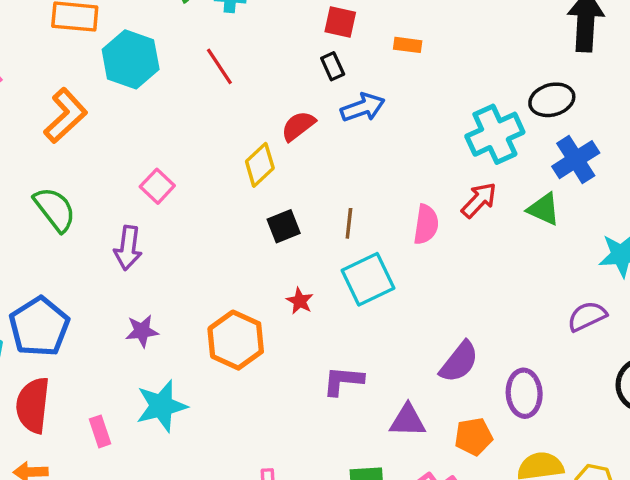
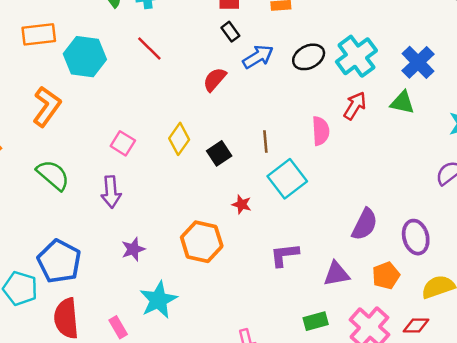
black ellipse: (552, 100) -> (309, 57), moved
yellow diamond: (260, 165) -> (179, 139), moved

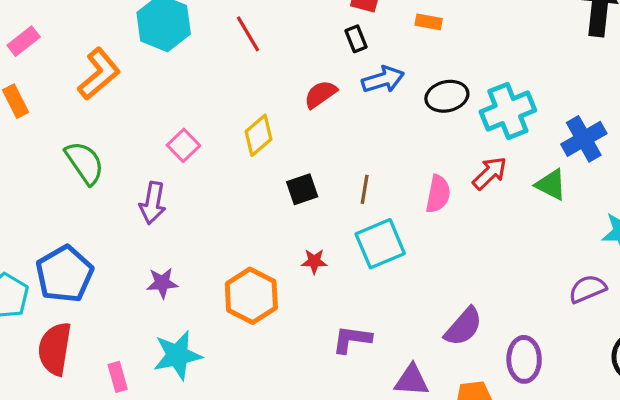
yellow diamond: (179, 139) -> (259, 135), moved
red star: (242, 204) -> (314, 261), turned -30

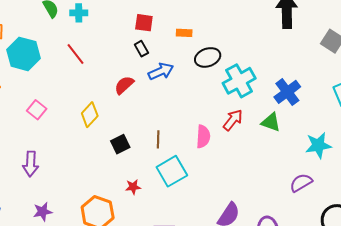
black ellipse: (447, 96) -> (208, 57), moved
pink square: (183, 145) -> (37, 110), moved

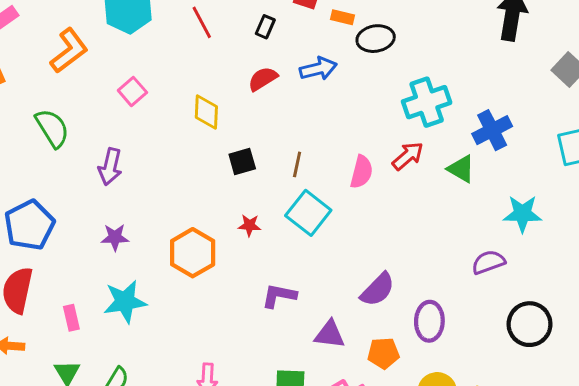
orange rectangle: (184, 33) -> (343, 17), moved
black rectangle: (141, 49) -> (265, 27), moved, turned 42
black ellipse: (208, 57) -> (376, 39), moved
yellow diamond: (90, 115) -> (206, 112), turned -50
cyan square: (172, 171) -> (308, 213), turned -32

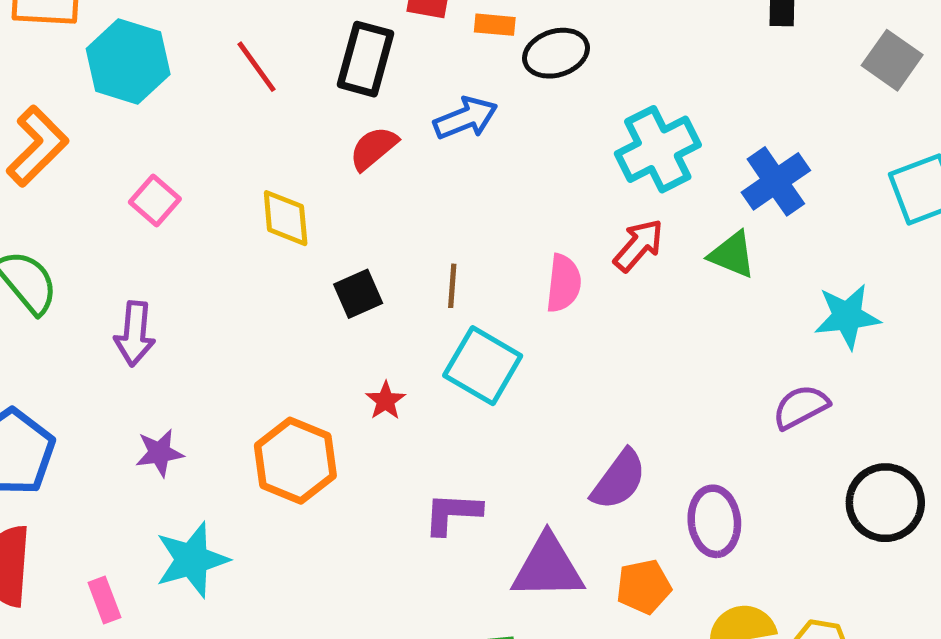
black rectangle: (265, 27) -> (366, 59), size x1.8
red star: (249, 225) -> (386, 401), turned -30
purple triangle: (330, 334) -> (548, 567), size x1.4

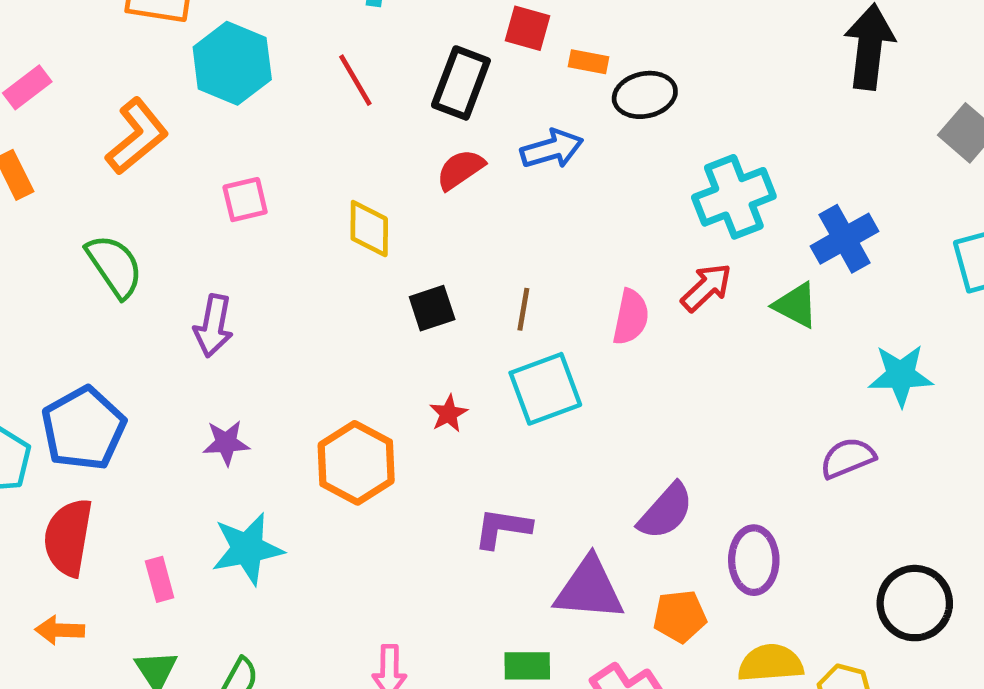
pink square: (155, 201) -> (245, 200), turned 30
cyan square: (483, 366) -> (545, 389), turned 34
black circle: (885, 503) -> (915, 603), moved

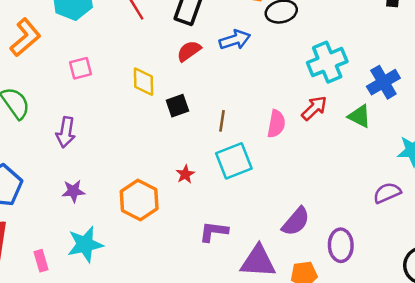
black square: (432, 308) -> (177, 106), moved

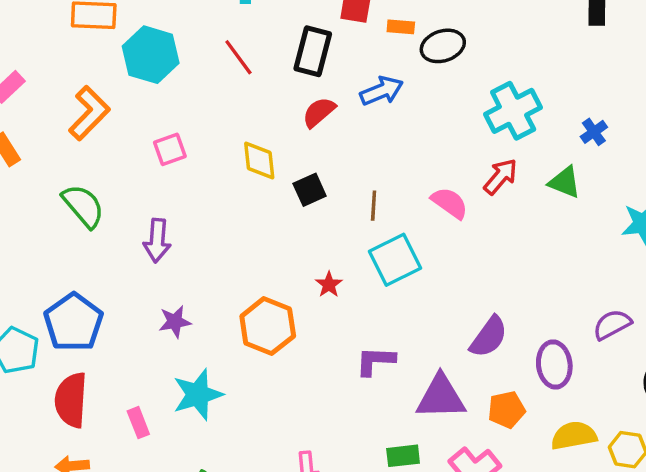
blue cross: (383, 82) -> (594, 132), size x0.6
pink semicircle: (276, 124) -> (450, 203), turned -60
purple semicircle: (387, 193) -> (612, 325), moved

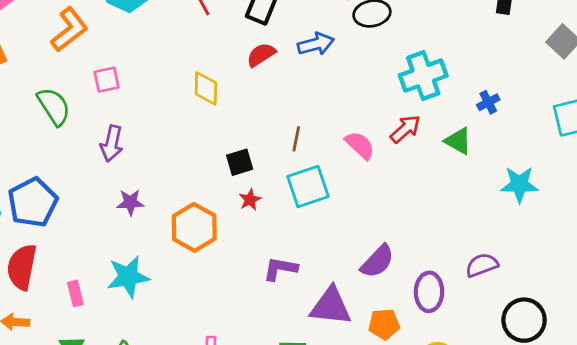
pink square: (170, 149) -> (107, 80), moved
black square: (310, 190) -> (240, 162), moved
purple star: (175, 322) -> (130, 202), moved

